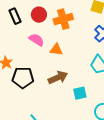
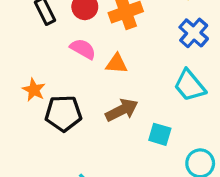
cyan square: (80, 93) -> (160, 134), turned 32

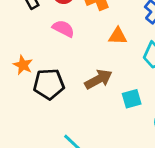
orange triangle: (117, 64) -> (118, 36), moved
cyan square: (160, 134) -> (132, 99), turned -30

